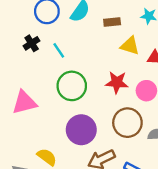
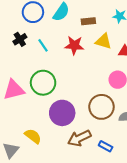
red star: (117, 82) -> (74, 45), moved
green circle: (72, 86) -> (43, 83), moved

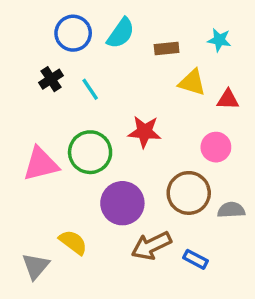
red star: (74, 45) -> (145, 132), moved

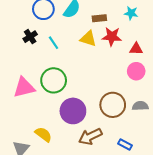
yellow triangle: (192, 82) -> (88, 39), moved
red star: (145, 132) -> (112, 37), moved
pink circle: (216, 147) -> (136, 71), moved
gray semicircle: (231, 210) -> (140, 106), moved
blue rectangle: (196, 259) -> (125, 145), moved

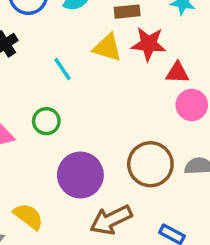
cyan line: (54, 43) -> (62, 69), moved
red triangle: (136, 49) -> (177, 73), moved
green circle: (54, 80) -> (46, 121), size x0.6

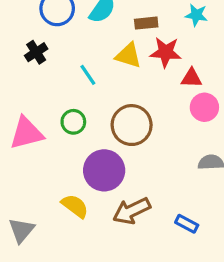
brown circle: (150, 164) -> (132, 125), moved
yellow semicircle: (28, 216) -> (75, 206), moved

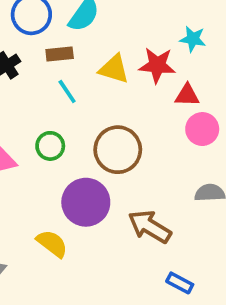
cyan star: (196, 15) -> (193, 39), moved
brown rectangle: (146, 23) -> (60, 54), moved
brown arrow: (132, 211) -> (150, 227), moved, turned 57
blue rectangle: (187, 224) -> (180, 283), moved

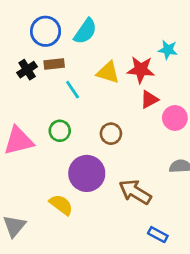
brown rectangle: (60, 54) -> (54, 64), moved
red triangle: (187, 95) -> (149, 100), moved, turned -30
brown circle: (118, 150) -> (111, 134), size x0.6

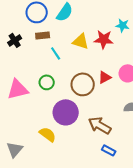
black cross: (27, 70) -> (15, 40), moved
red triangle: (149, 100) -> (105, 77), moved
brown circle: (111, 134) -> (83, 84), size x1.5
blue rectangle: (158, 235) -> (109, 150), moved

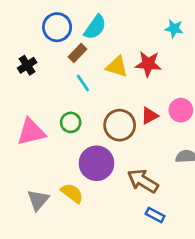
cyan star: (123, 25) -> (174, 29), moved
brown rectangle: (43, 35) -> (77, 53), moved, turned -40
gray triangle: (15, 149) -> (38, 200), moved

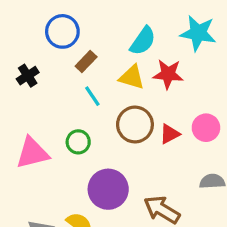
cyan semicircle: (95, 27) -> (143, 41), moved
cyan star: (174, 29) -> (198, 33), size x1.6
brown circle: (120, 125) -> (135, 125), moved

